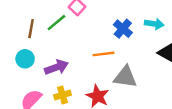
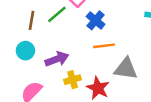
blue cross: (123, 29) -> (96, 20), moved
yellow cross: (62, 95) -> (73, 80), moved

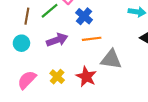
purple arrow: (57, 59) -> (57, 40), moved
yellow cross: (73, 80) -> (57, 77), moved, turned -32

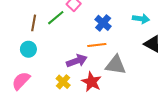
blue cross: (84, 16) -> (103, 23), moved
purple arrow: (57, 40) -> (77, 61), moved
pink semicircle: (27, 80) -> (21, 81), moved

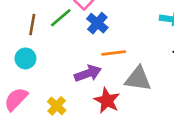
blue cross: (103, 23) -> (97, 23), moved
yellow cross: (63, 82) -> (57, 106), moved

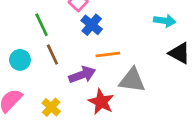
green line: (61, 18) -> (42, 25), moved, turned -75
brown line: (32, 25) -> (52, 55), moved, turned -35

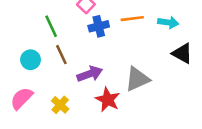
blue cross: (92, 25) -> (99, 26), turned 36
orange line: (108, 55) -> (132, 19), moved
gray triangle: (132, 80) -> (137, 79), turned -32

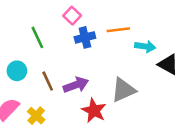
cyan arrow: (168, 22) -> (145, 46), moved
brown line: (61, 55) -> (48, 81), moved
yellow cross: (60, 105) -> (36, 116), moved

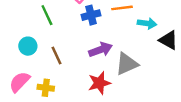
purple arrow: (76, 85) -> (101, 50), moved
red star: (94, 111) -> (99, 83), turned 30
yellow cross: (36, 116) -> (46, 88), turned -35

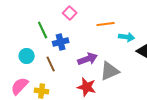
blue cross: (91, 15) -> (61, 42), moved
red star: (99, 83) -> (87, 87), turned 30

